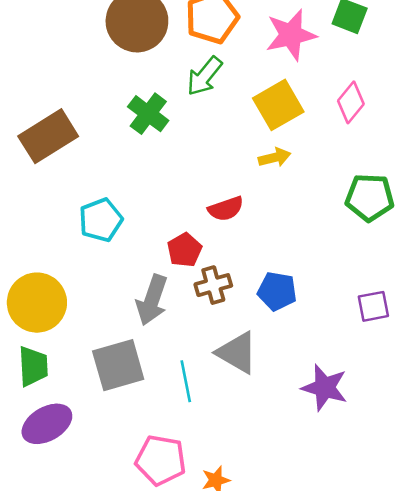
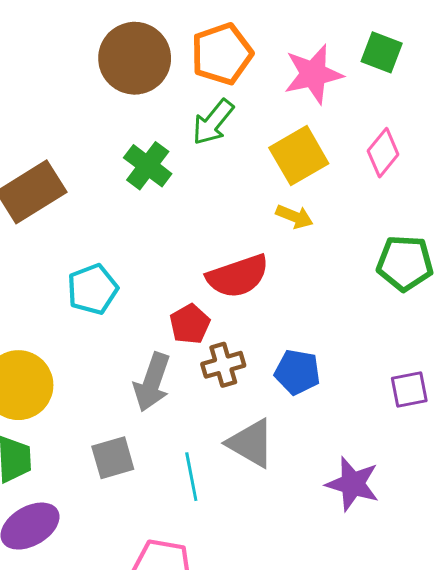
yellow arrow: (275, 157) -> (294, 217), turned 36
red semicircle: (226, 209) -> (238, 276), size x1.5
gray square: (118, 365) -> (113, 458), size x0.7

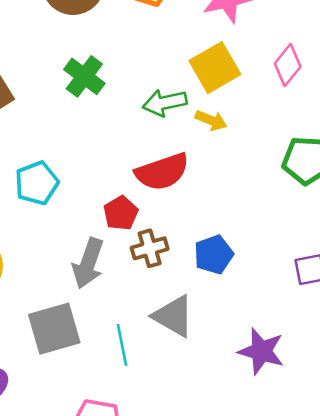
green arrow: (213, 122) -> (165, 103), moved, turned 39
blue pentagon: (297, 372) -> (214, 255), turned -30
gray square: (113, 458) -> (54, 329), size x1.4

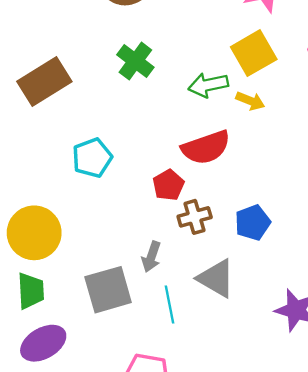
gray arrow: (88, 263) -> (151, 257), moved, size x0.7

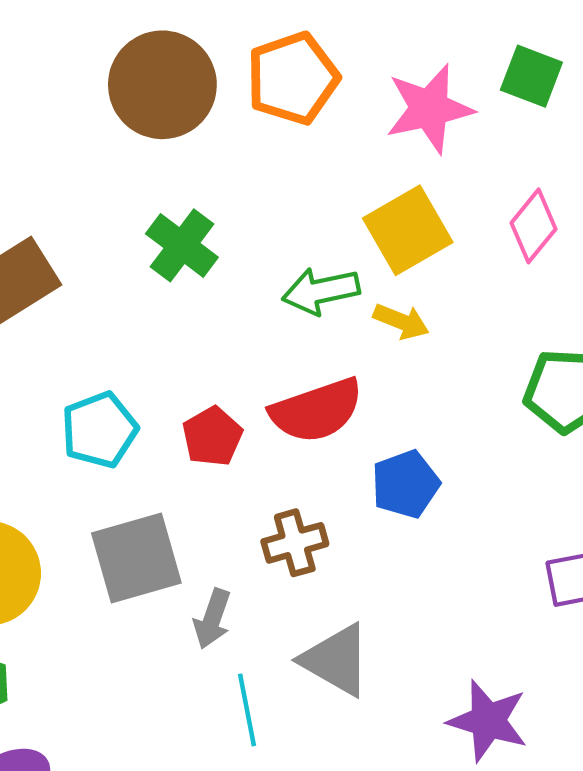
red pentagon: (168, 185) -> (212, 436), moved
blue pentagon: (253, 223) -> (405, 484), moved
gray square: (108, 290) -> (136, 558), moved

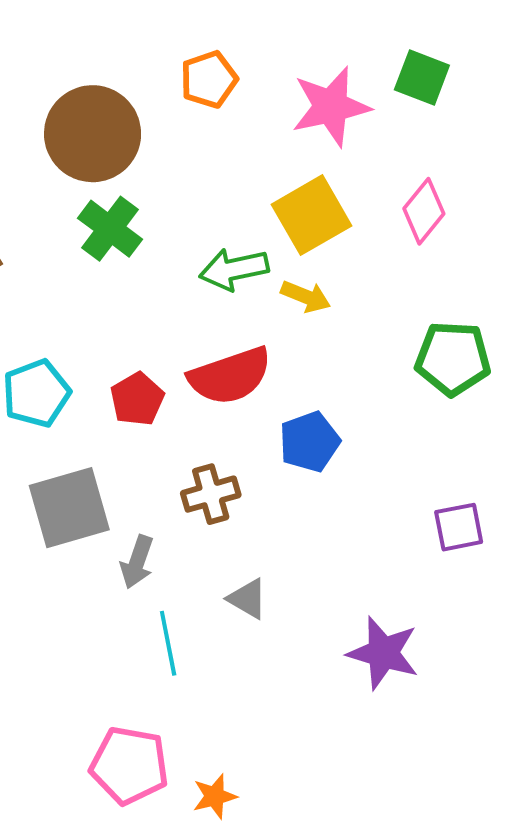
orange pentagon: (293, 78) -> (209, 79), size x0.7
brown circle: (162, 85) -> (93, 134), moved
gray triangle: (336, 660) -> (248, 599), size x0.6

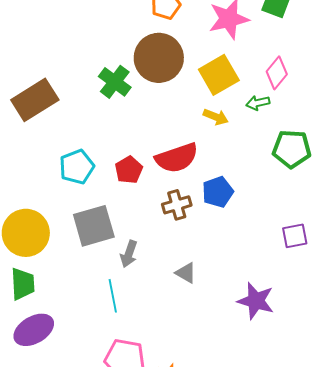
brown circle: (93, 134) -> (159, 58), moved
green arrow: (234, 269) -> (258, 103), moved, size x0.7
brown cross: (211, 494) -> (177, 205), moved
cyan line: (168, 643) -> (113, 296), moved

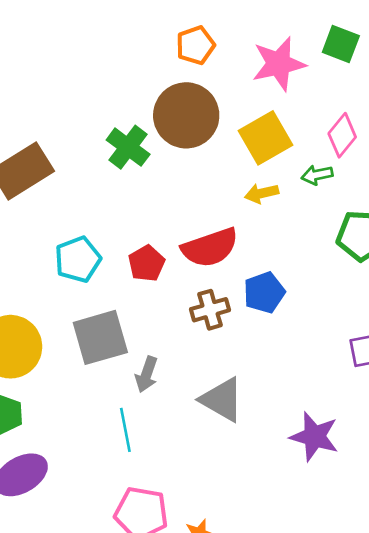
yellow arrow: (216, 117) -> (262, 193), turned 145
gray triangle: (186, 273) -> (222, 400), size x1.6

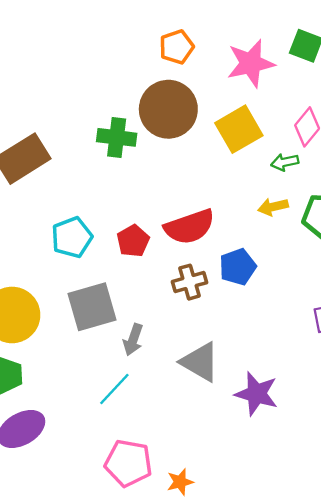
green cross: (128, 147) -> (117, 137), turned -30
yellow arrow: (262, 193) -> (273, 207), moved
cyan line: (125, 430) -> (114, 389), turned 54
purple star: (314, 437) -> (257, 394), moved

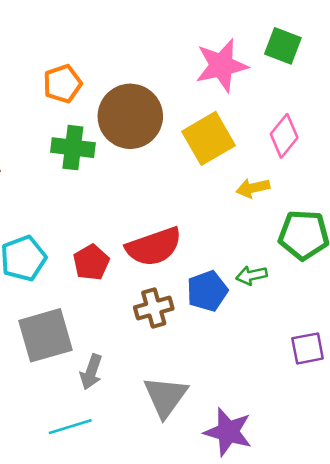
orange pentagon: (177, 47) -> (62, 84), moved
green arrow: (285, 162) -> (252, 275), moved
yellow arrow: (273, 207) -> (253, 188), moved
gray triangle: (200, 362) -> (165, 397), turned 36
cyan line: (114, 389) -> (70, 427), turned 30

